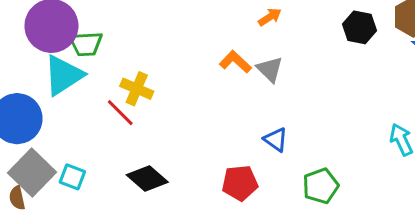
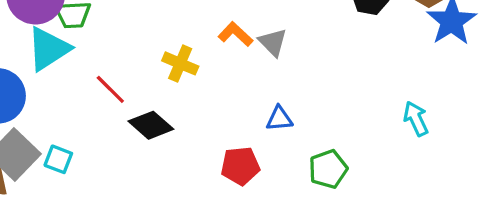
yellow cross: (137, 89) -> (180, 63), moved
blue triangle: (276, 140) -> (279, 119), turned -40
black diamond: (147, 178) -> (151, 125), moved

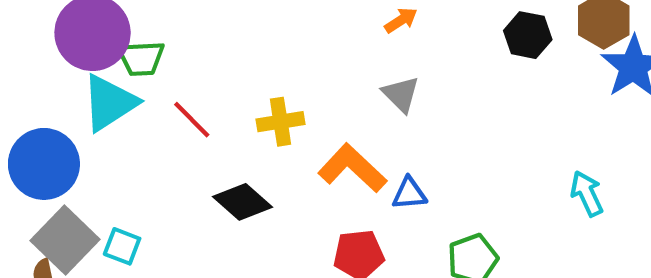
orange L-shape: (235, 34) -> (352, 168), moved, size x1.5
yellow cross: (180, 63) -> (281, 122), turned -32
red line: (110, 89) -> (192, 120), moved

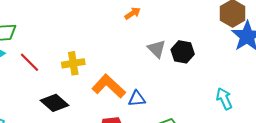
black hexagon: (528, 35) -> (183, 52), moved
gray triangle: (401, 94) -> (157, 49), moved

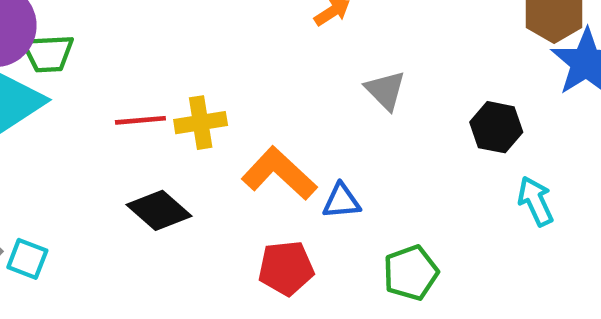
black hexagon: (183, 52) -> (496, 127), moved
red line: (30, 62) -> (140, 120), moved, turned -50

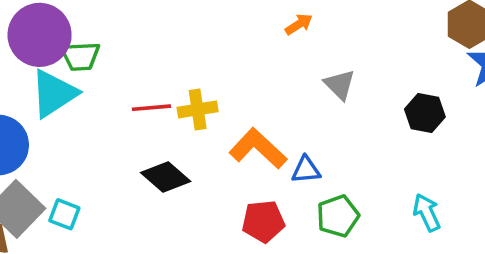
cyan arrow: (536, 201) -> (427, 212), moved
green pentagon: (411, 273) -> (338, 216), moved

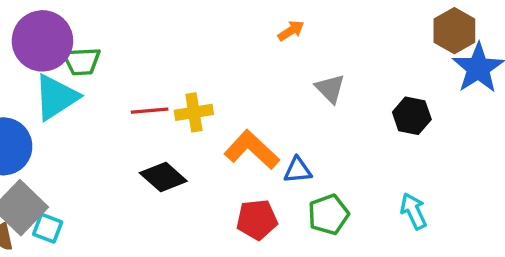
cyan square: (64, 214) -> (48, 228), moved

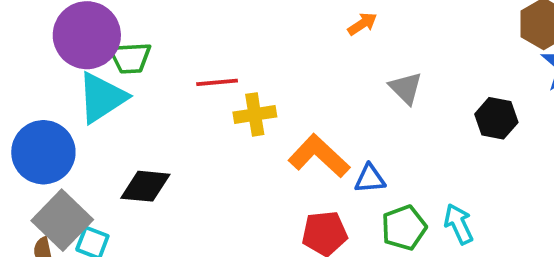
red line: (150, 111) -> (217, 82), moved
black diamond: (163, 177) -> (145, 186), moved, turned -36
cyan arrow: (414, 211) -> (459, 224), moved

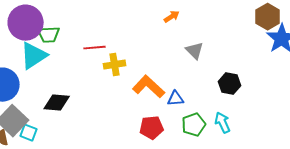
black hexagon: (496, 118) -> (230, 84), moved

